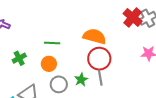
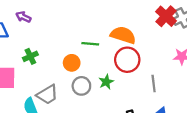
green line: (52, 43) -> (90, 44), moved
green cross: (19, 58) -> (30, 56), moved
gray line: (100, 78) -> (154, 83), moved

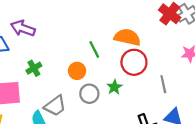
purple arrow: (23, 17) -> (23, 28), size x1.5
green line: (90, 44) -> (94, 49), turned 63

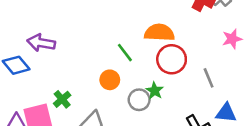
green cross: (34, 68) -> (62, 99), moved
gray circle: (89, 94) -> (139, 100), moved

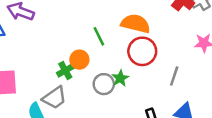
gray line: (209, 78) -> (174, 76), turned 30
green cross: (62, 99) -> (65, 70), moved

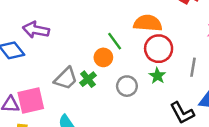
orange circle: (79, 60) -> (103, 57), moved
green star: (120, 78) -> (157, 76), moved
gray trapezoid: (55, 98) -> (66, 78), moved

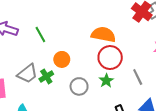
green line: (115, 41) -> (40, 35), moved
gray line: (193, 67) -> (138, 77), turned -42

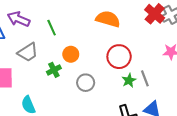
orange semicircle: (103, 35) -> (108, 19), moved
gray trapezoid: (27, 74) -> (28, 52), moved
green star: (106, 81) -> (129, 80), moved

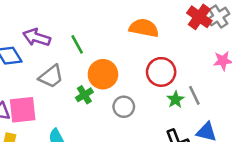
orange circle: (71, 54) -> (103, 74), size x1.5

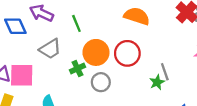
red circle: (161, 72) -> (127, 53), moved
gray line: (194, 95) -> (165, 72), moved
gray circle: (124, 107) -> (101, 82), moved

